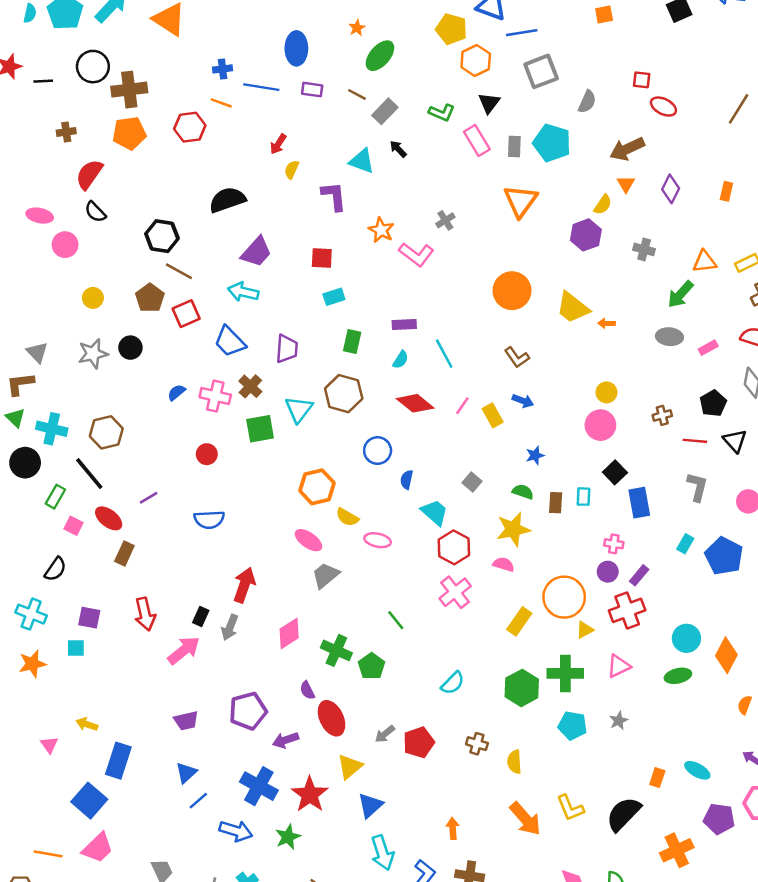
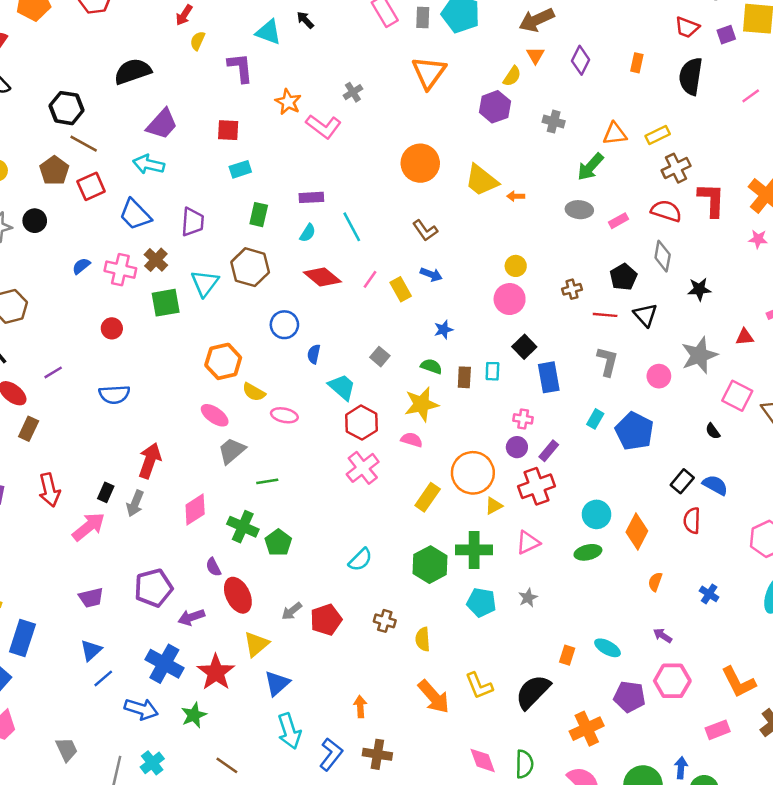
green line: (396, 620) -> (267, 481), moved, turned -60

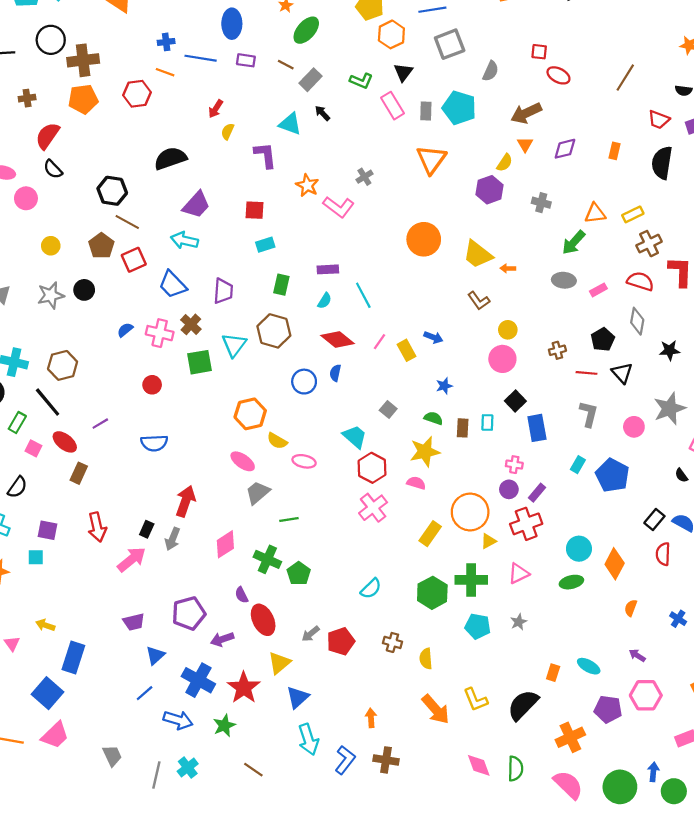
purple diamond: (581, 60) -> (565, 149), turned 50
brown L-shape: (425, 230) -> (479, 301), moved
blue semicircle: (314, 354) -> (335, 373), moved
blue triangle: (91, 650) -> (155, 655), moved

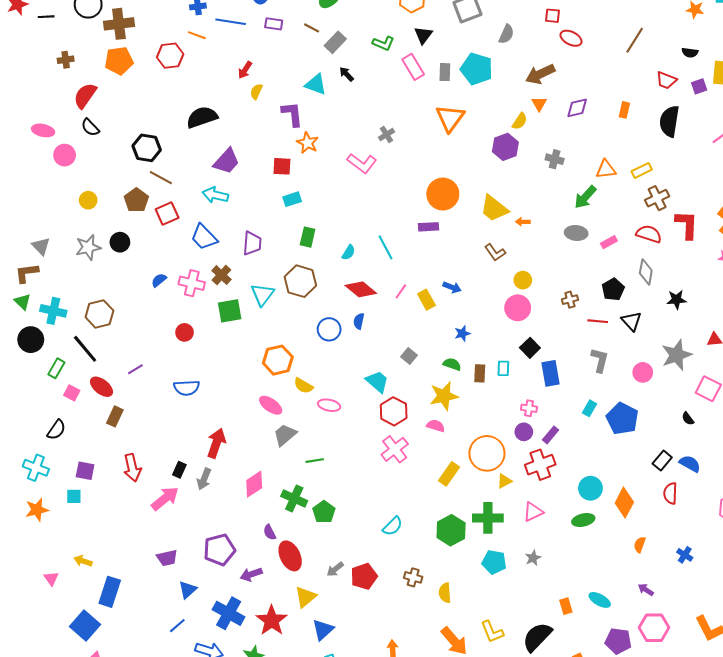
orange star: (307, 185) -> (308, 143), moved
purple rectangle: (328, 269) -> (428, 227), moved
orange rectangle: (553, 673) -> (566, 606), turned -35

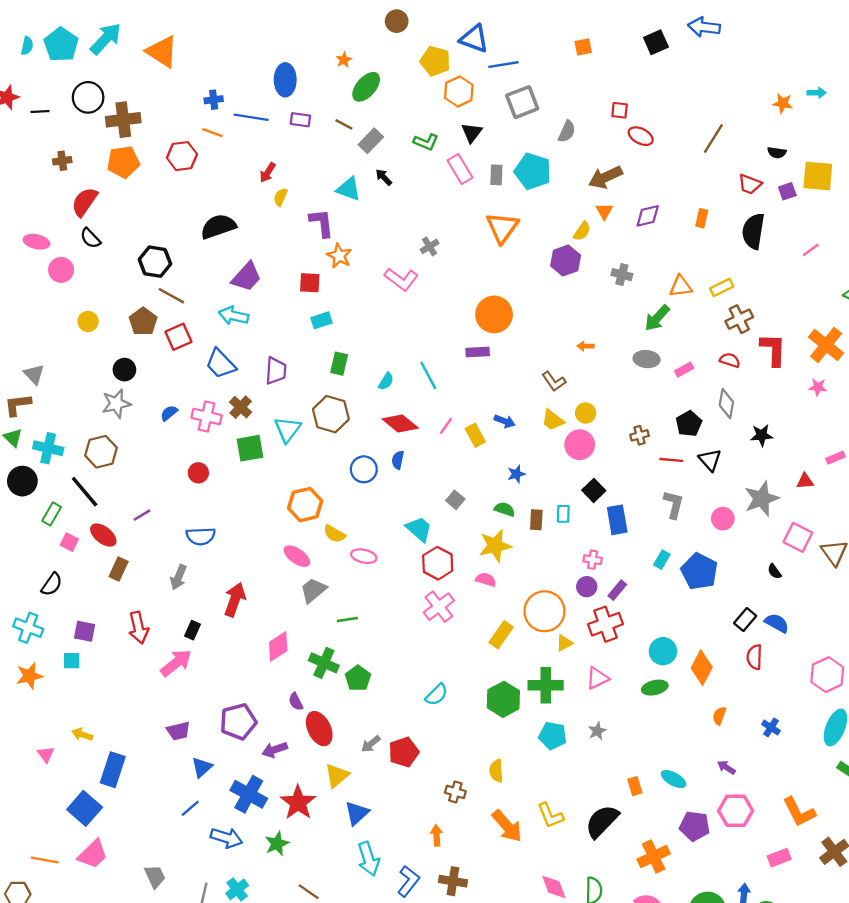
yellow trapezoid: (494, 208) -> (553, 420), moved, size x0.7
red semicircle: (649, 234) -> (730, 360), size x0.7
gray star: (88, 247) -> (116, 404), moved
gray arrow: (204, 479) -> (178, 577), moved
brown cross: (413, 577) -> (455, 792), moved

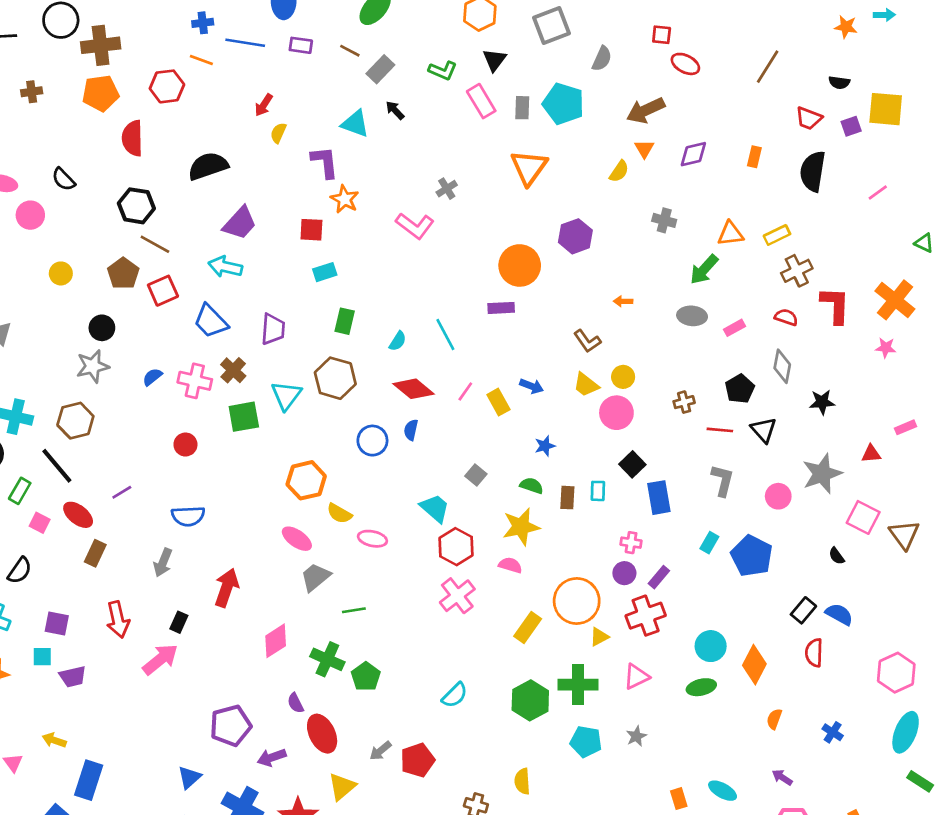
red semicircle: (85, 202) -> (132, 138), moved, turned -36
purple hexagon: (566, 260) -> (575, 236), moved
purple trapezoid: (178, 731) -> (73, 677), moved

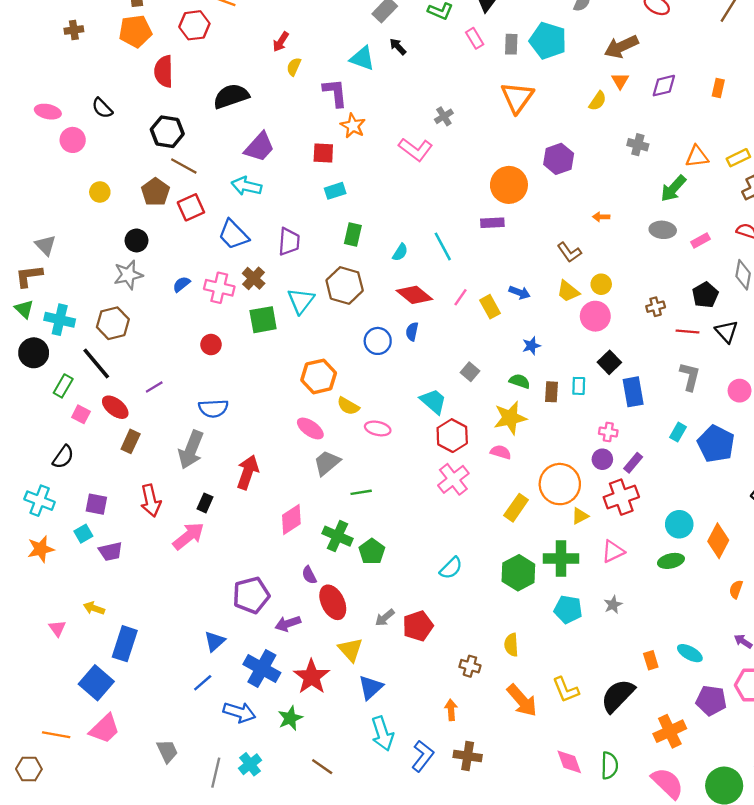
pink rectangle: (481, 101) -> (475, 38), size x0.7
gray arrow: (163, 563) -> (191, 450), size x1.5
cyan square: (42, 657) -> (83, 534), turned -30
yellow triangle: (342, 787) -> (351, 650), turned -32

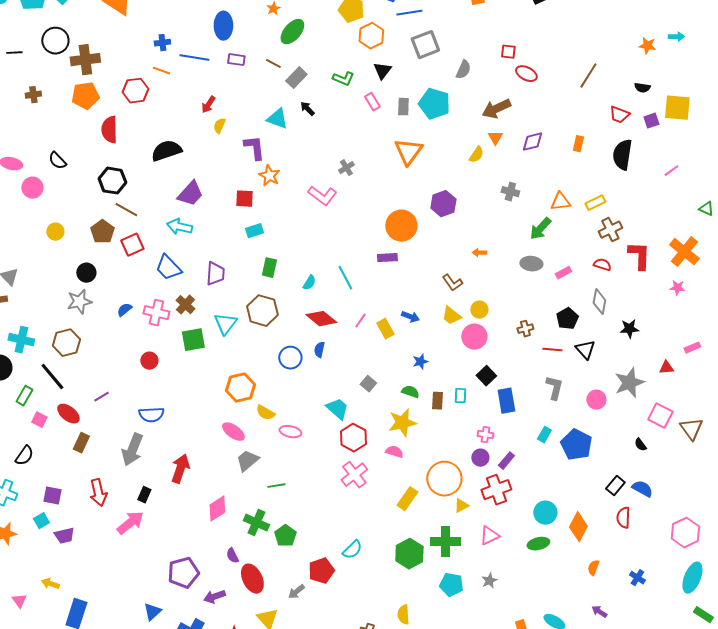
red pentagon: (418, 626) -> (321, 571), moved

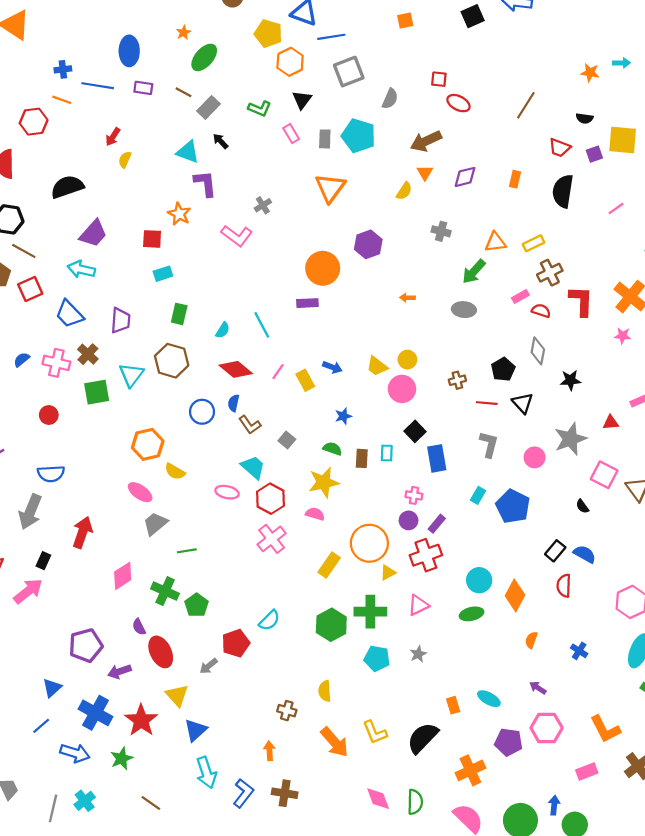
purple L-shape: (254, 148) -> (205, 184), moved
pink rectangle: (563, 273) -> (520, 297), moved
brown L-shape: (452, 283) -> (250, 425), moved
pink ellipse: (290, 432) -> (227, 492), moved

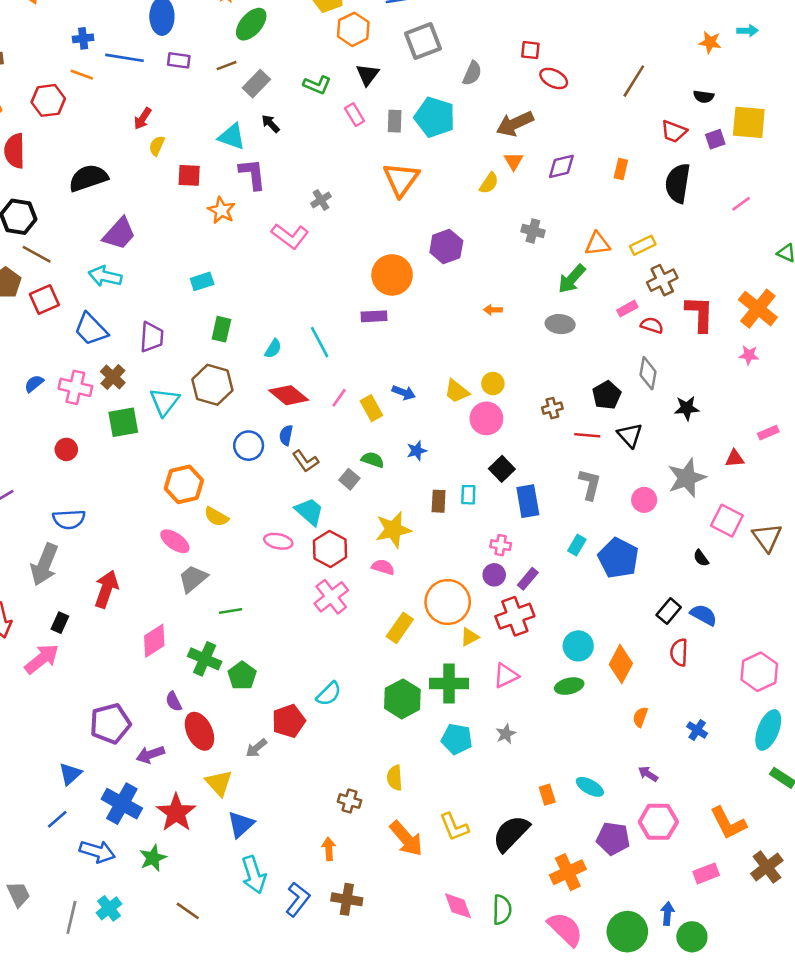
brown line: (184, 92) -> (227, 66), turned -49
red square: (152, 239) -> (189, 175), moved
green semicircle: (332, 449) -> (373, 460), moved

